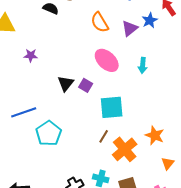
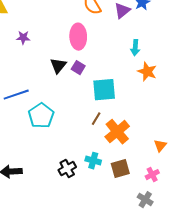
pink ellipse: (107, 60) -> (78, 37), moved, turned 45
orange star: (155, 135) -> (147, 72), moved

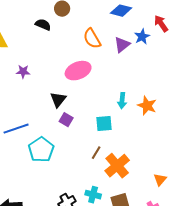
pink ellipse: (78, 37) -> (78, 71), turned 70
cyan arrow: (135, 48) -> (122, 101), moved
purple square: (78, 68) -> (66, 120), moved
cyan square: (104, 90) -> (104, 124), size x0.7

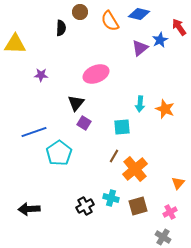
black semicircle: (43, 25) -> (61, 28), turned 70
orange semicircle: (92, 39) -> (110, 21), moved

